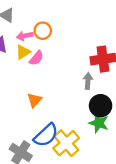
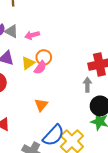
orange circle: (43, 31) -> (44, 57), moved
pink arrow: (25, 36) -> (32, 35), moved

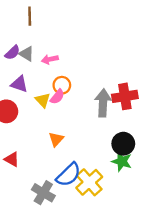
yellow triangle: (28, 63) -> (43, 100), moved, turned -40
gray arrow: (87, 85) -> (103, 103), moved, size x1.6

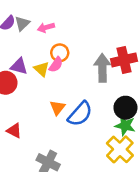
gray triangle: (27, 54) -> (22, 23), turned 49
purple triangle: (19, 84) -> (19, 66), moved
blue semicircle: (69, 175) -> (80, 114), moved
yellow cross: (89, 182) -> (120, 149), moved

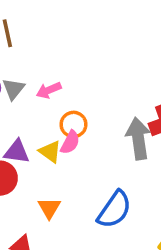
orange triangle: (57, 108) -> (49, 208), moved

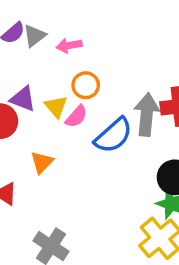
pink semicircle: (70, 142) -> (76, 116), moved
blue semicircle: (114, 210) -> (113, 135), moved

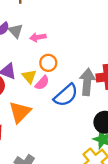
gray triangle: (34, 36) -> (16, 31), turned -35
orange triangle: (42, 162) -> (20, 112), size x1.5

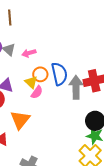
yellow triangle: (29, 76) -> (31, 82), moved
blue semicircle: (66, 95) -> (59, 74), moved, turned -55

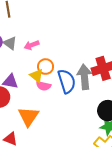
blue semicircle: (59, 74) -> (67, 81), moved
pink semicircle: (37, 92) -> (44, 86), turned 72

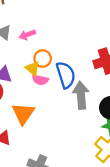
gray arrow: (84, 77) -> (81, 95), moved

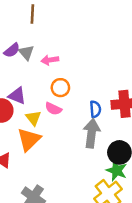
yellow triangle: (33, 68) -> (33, 118), moved
blue semicircle: (66, 75) -> (95, 109), moved, size x0.6

